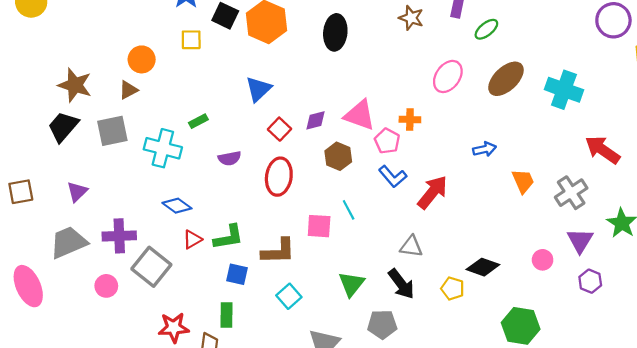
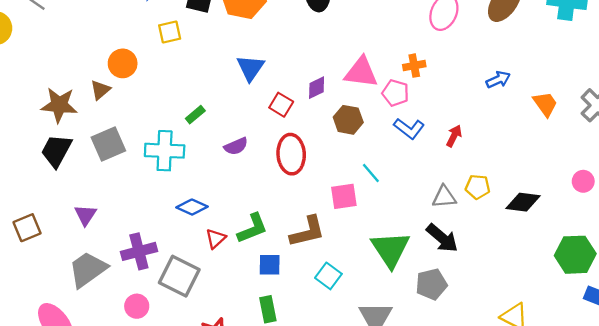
brown triangle: (128, 90) -> (100, 90), moved
red arrow: (432, 192) -> (454, 136), size x0.6
green triangle: (351, 284) -> (390, 249), size x1.4
yellow pentagon: (453, 288) -> (478, 187), moved

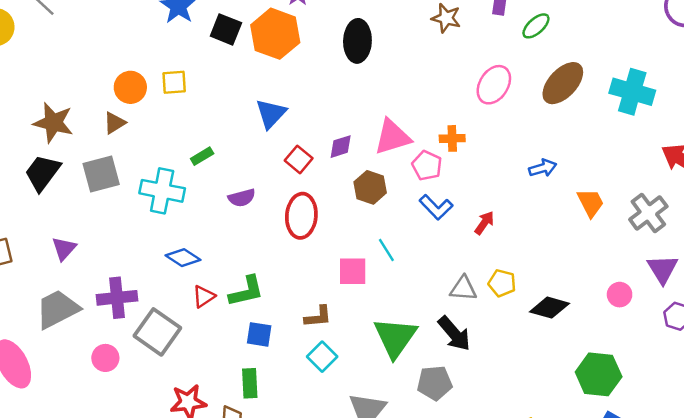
yellow square: (170, 32) -> (174, 82), moved
pink triangle: (361, 72) -> (392, 137), turned -33
brown triangle: (100, 90) -> (114, 123), moved
brown L-shape: (307, 232) -> (318, 317), moved, size x0.7

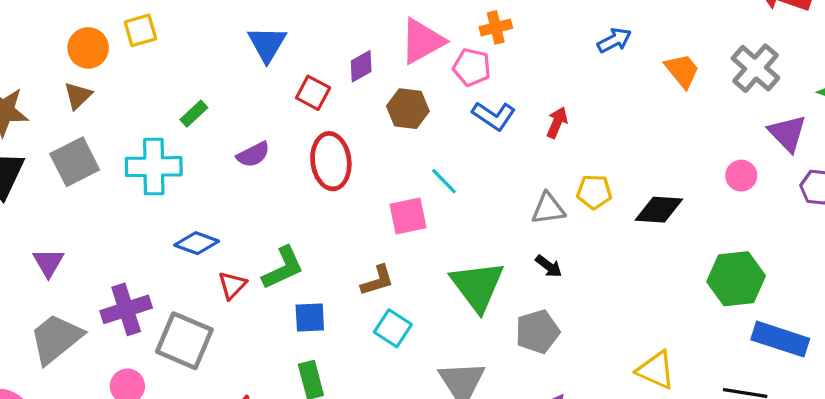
black arrow: (454, 334) -> (549, 266), size x0.6

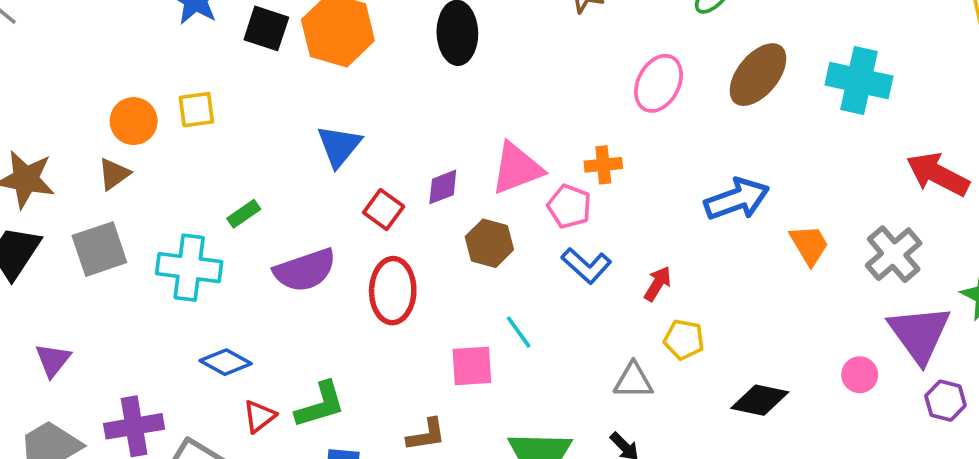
blue arrow: (614, 40) -> (737, 199), size x1.6
purple triangle: (787, 133) -> (919, 334), size x1.4
purple semicircle: (253, 155) -> (305, 270), size x1.6
yellow pentagon: (594, 192) -> (684, 340), moved

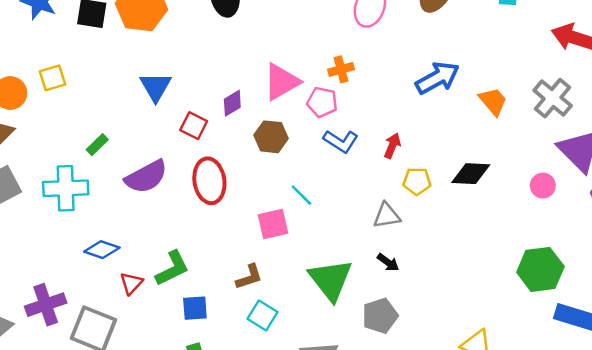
black diamond: (760, 400) -> (471, 174), moved

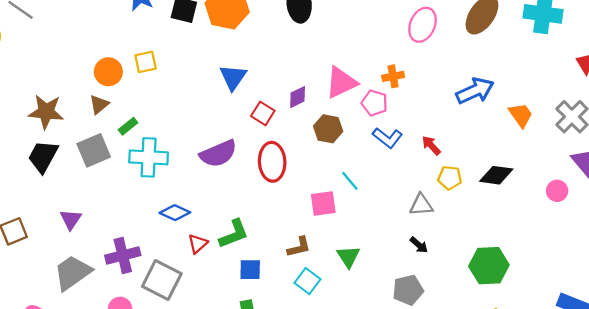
green rectangle: (97, 145) -> (128, 126), moved
red arrow: (392, 146) -> (431, 145), turned -70
green hexagon: (540, 269) -> (489, 266), moved
green triangle: (330, 280) -> (348, 257), moved, size x0.6

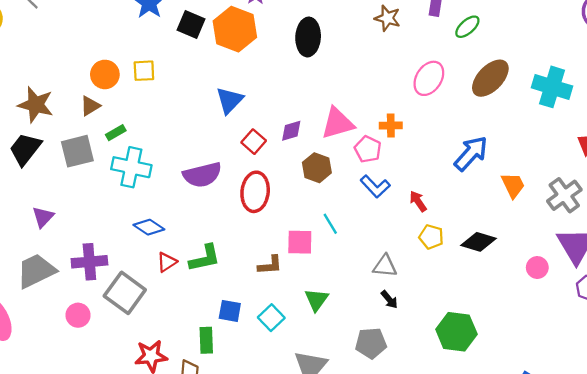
blue arrow: (475, 91) -> (471, 153), turned -33
gray triangle: (421, 205) -> (385, 266), moved
brown L-shape: (299, 247) -> (270, 265), moved
blue square: (250, 270) -> (230, 311), moved

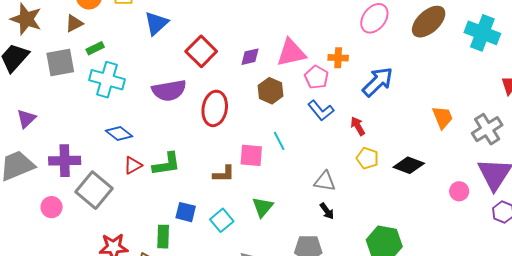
blue triangle: (230, 100) -> (156, 23), moved
red square: (254, 142) -> (201, 51), moved, size x1.4
blue arrow: (471, 153) -> (378, 82), moved

